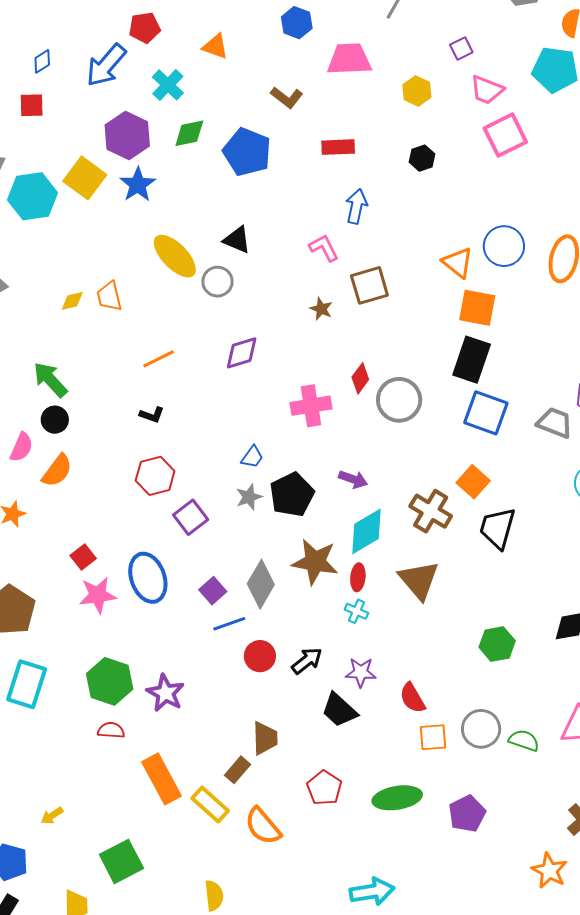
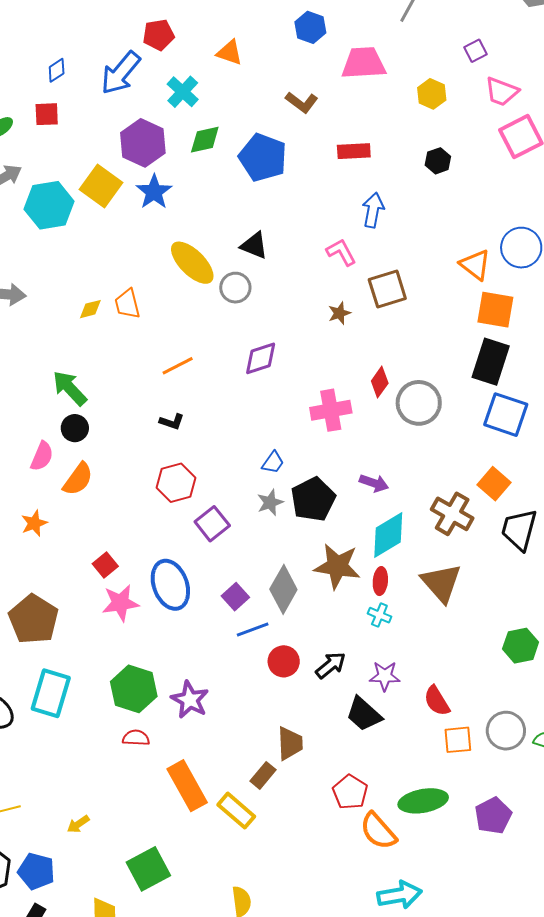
brown star: (321, 309) -> (339, 313), turned 30
orange semicircle: (263, 826) -> (378, 831), moved

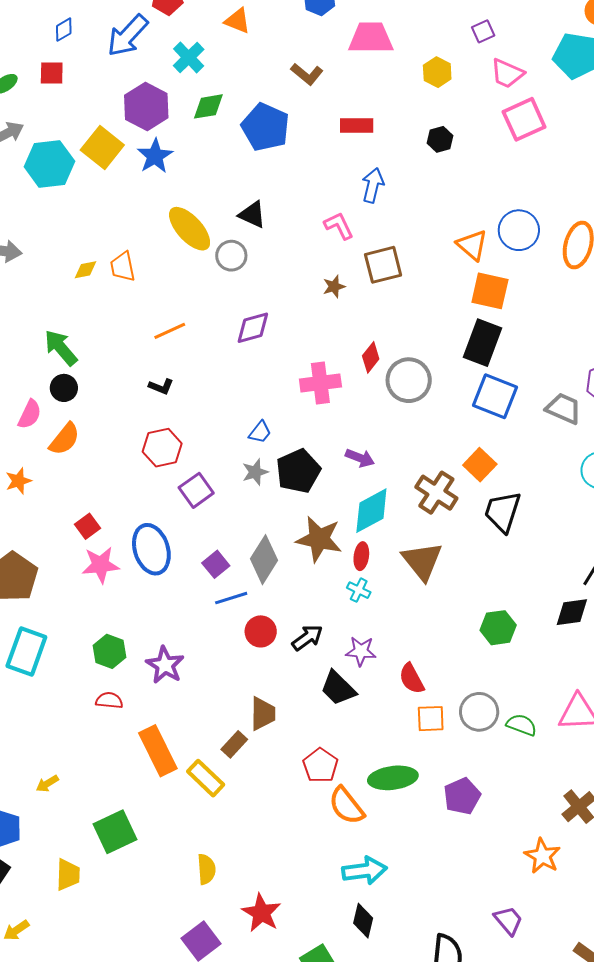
green hexagon: (134, 689) -> (110, 651), size x0.7

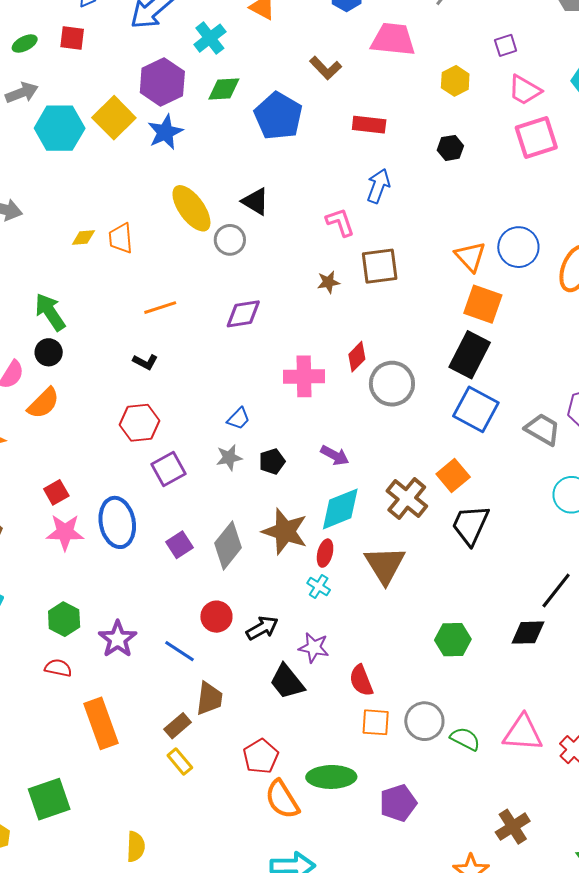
black pentagon: (298, 471) -> (272, 461), size x0.6
blue line: (231, 598) -> (179, 651), moved, turned 44
yellow rectangle: (206, 778) -> (180, 762), moved, size x0.7

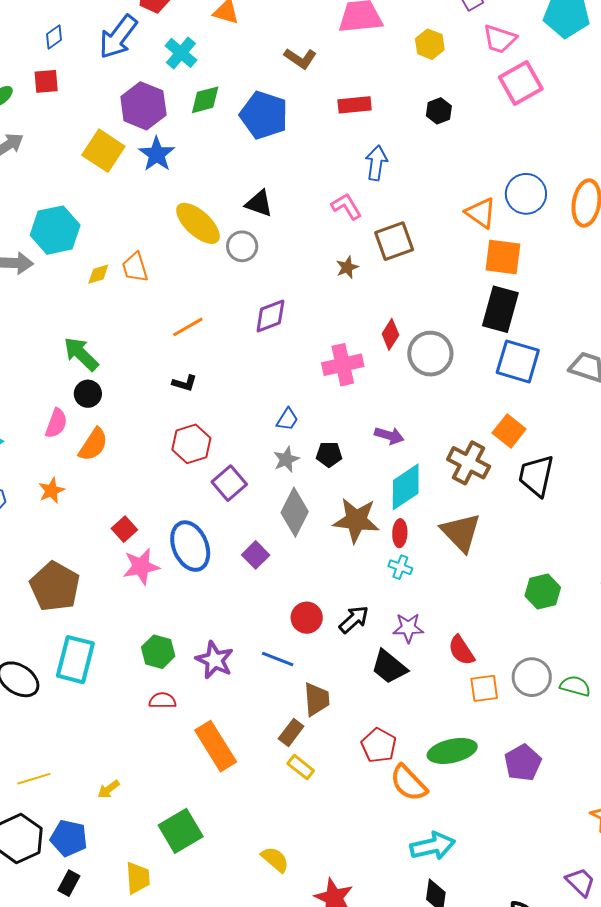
cyan hexagon: (60, 128) -> (55, 230), moved
black pentagon: (272, 461) -> (329, 454), turned 30
gray diamond: (228, 545) -> (295, 512), moved
yellow semicircle: (136, 847) -> (275, 859), turned -40

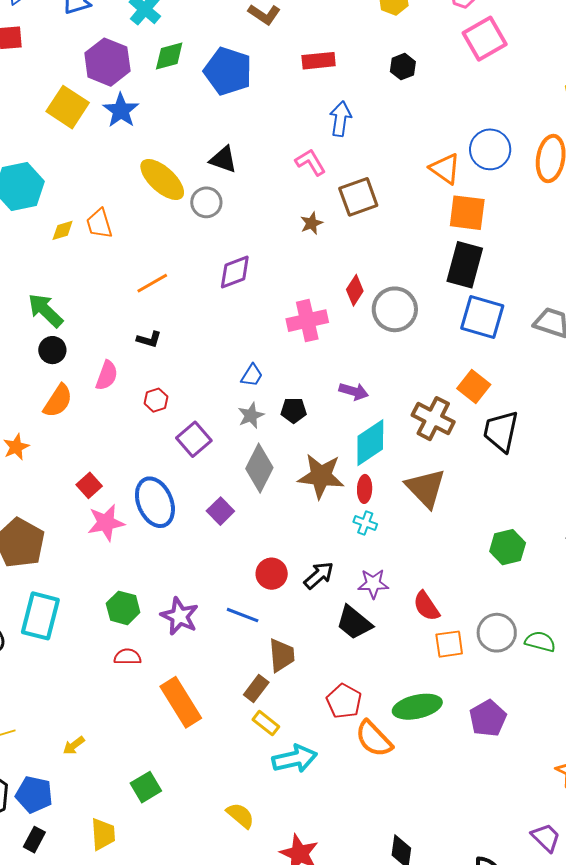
pink semicircle: (56, 423) -> (107, 375), moved
red hexagon: (191, 444) -> (156, 400), size x0.6
green square: (181, 831) -> (146, 787), size x0.7
cyan arrow: (433, 846) -> (295, 759), moved

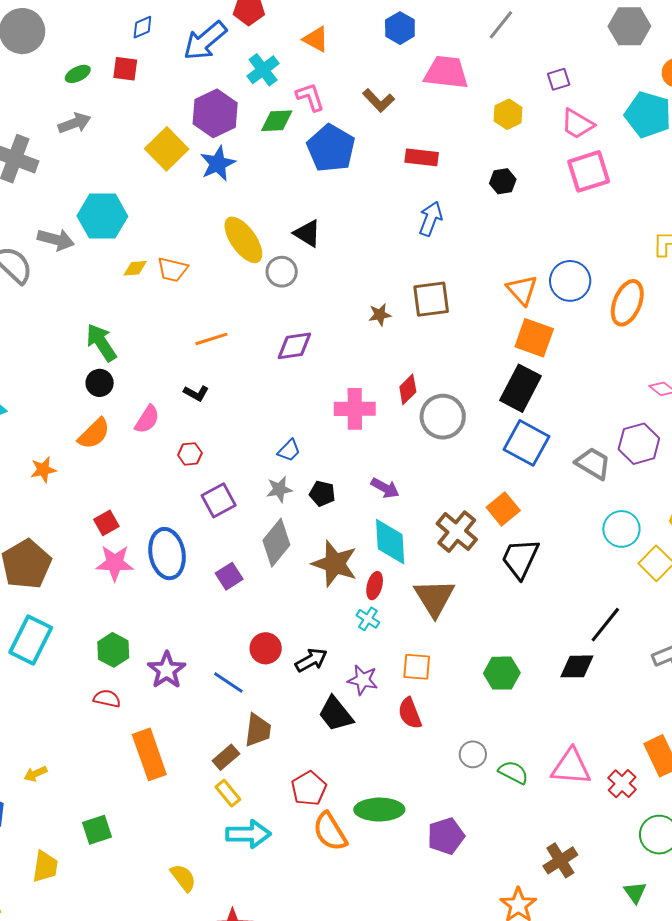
pink L-shape: (311, 162) -> (310, 97), moved
orange trapezoid: (99, 224) -> (172, 269), turned -72
cyan diamond: (370, 443) -> (390, 542), turned -72
gray circle: (497, 633) -> (473, 754), size x0.7
orange square: (449, 644) -> (417, 667), moved

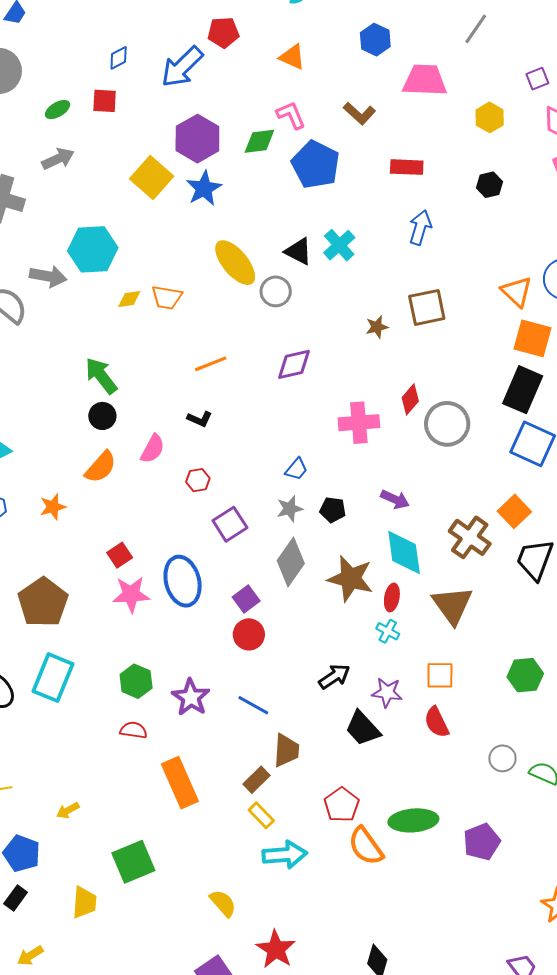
cyan cross: (263, 70) -> (339, 245), moved
red circle: (266, 648) -> (249, 634), moved
green square: (97, 830) -> (133, 862), size x1.4

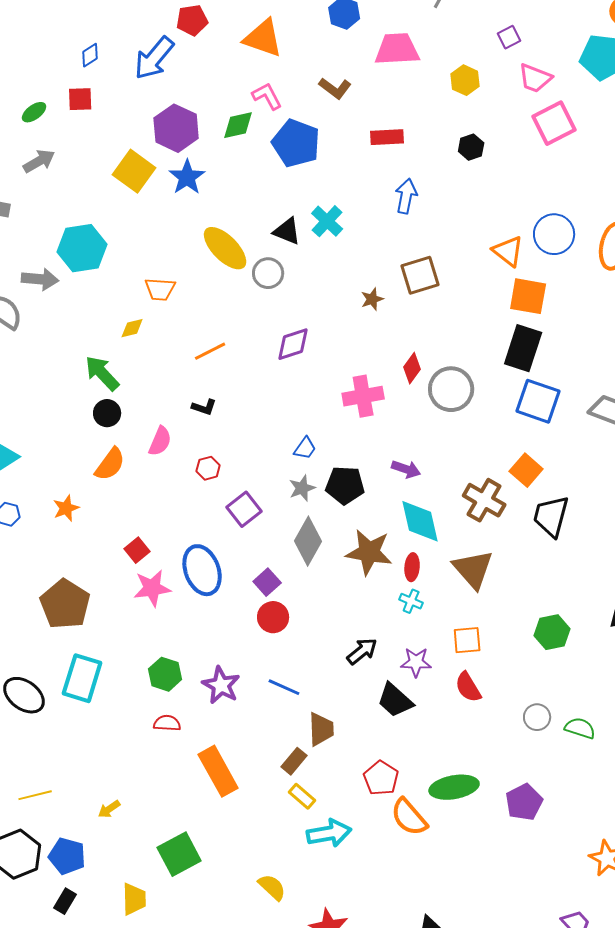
orange triangle: (292, 57) -> (263, 38), size x1.5
yellow diamond: (129, 299) -> (132, 328), moved
black pentagon: (333, 510) -> (345, 485), size x1.5

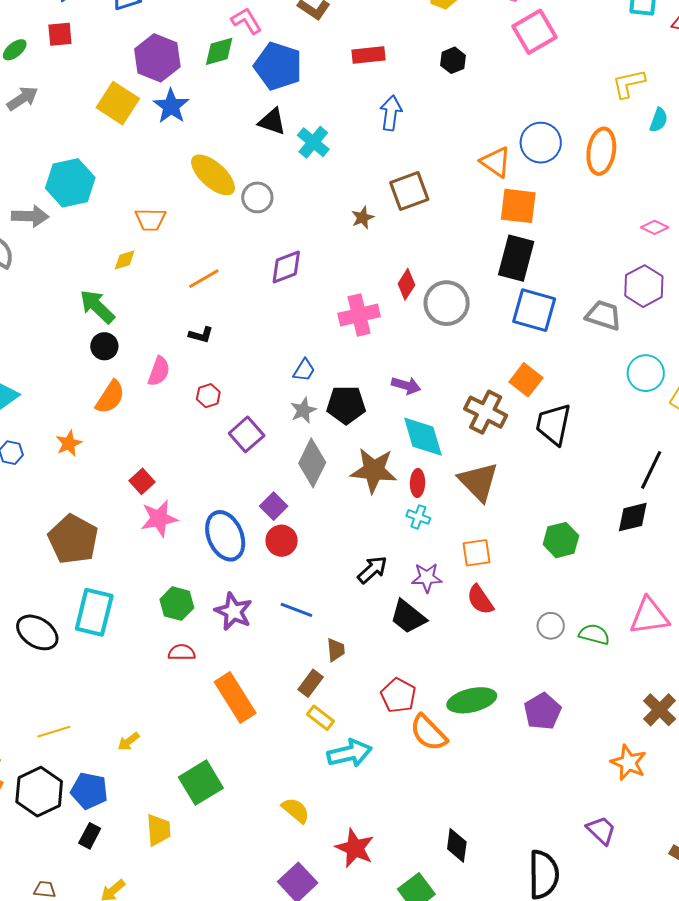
black triangle: (287, 231) -> (272, 122), moved
blue ellipse: (202, 570) -> (225, 536), moved
brown trapezoid: (321, 729) -> (336, 650), size x0.7

